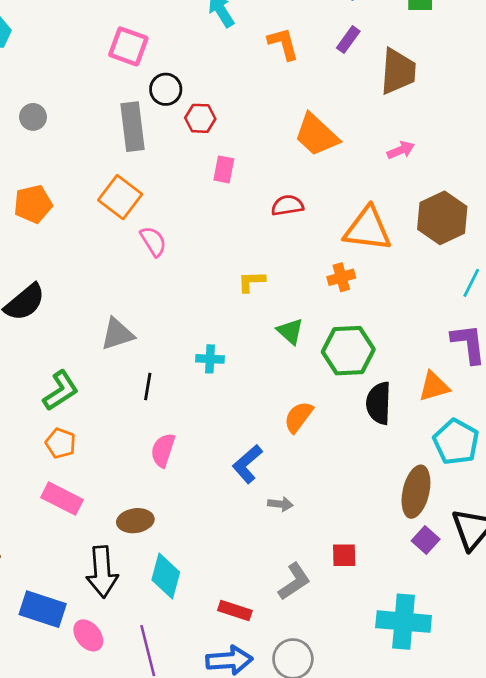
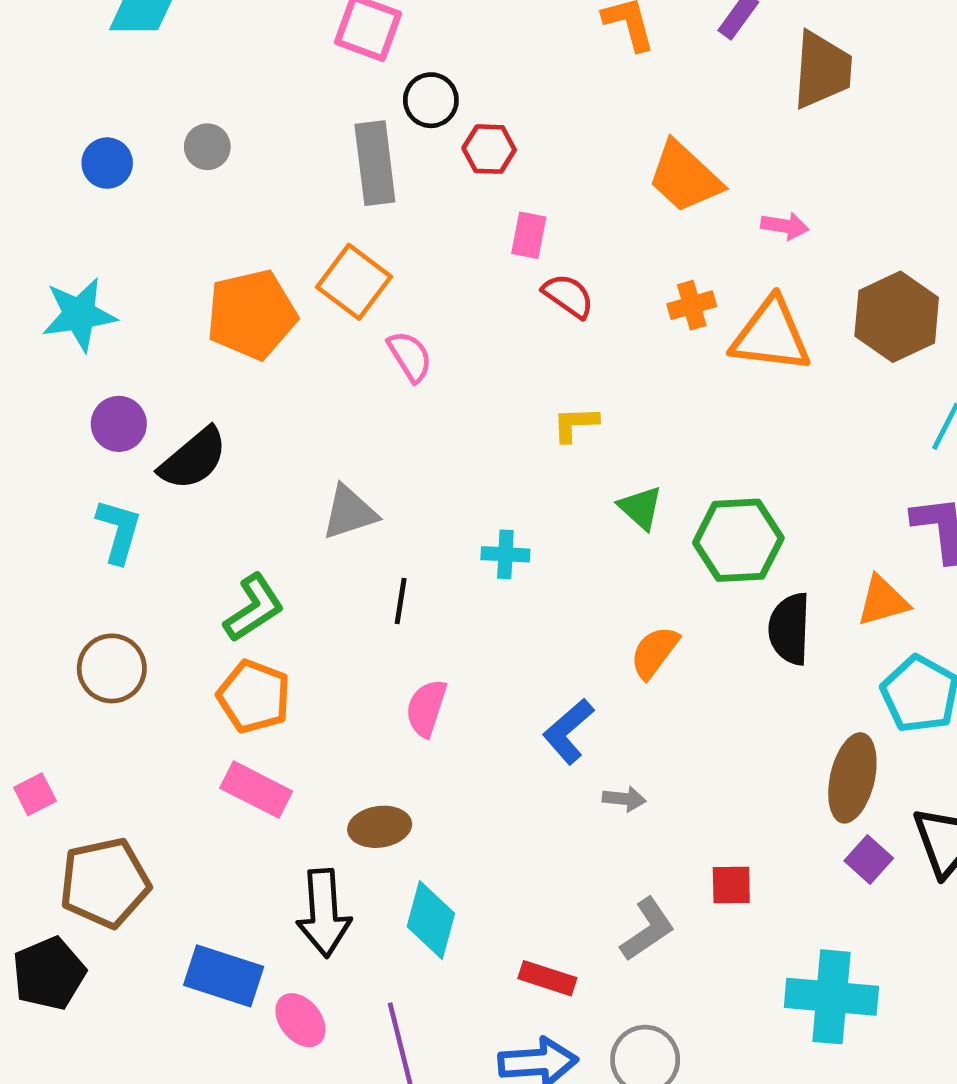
pink arrow: (401, 150) -> (785, 226), moved, turned 32
orange pentagon: (33, 204) -> (252, 314), moved, size x1.4
red semicircle: (287, 205) -> (568, 296), moved, turned 44
orange cross: (341, 277) -> (692, 305), moved
orange pentagon: (61, 443) -> (254, 696), size x1.4

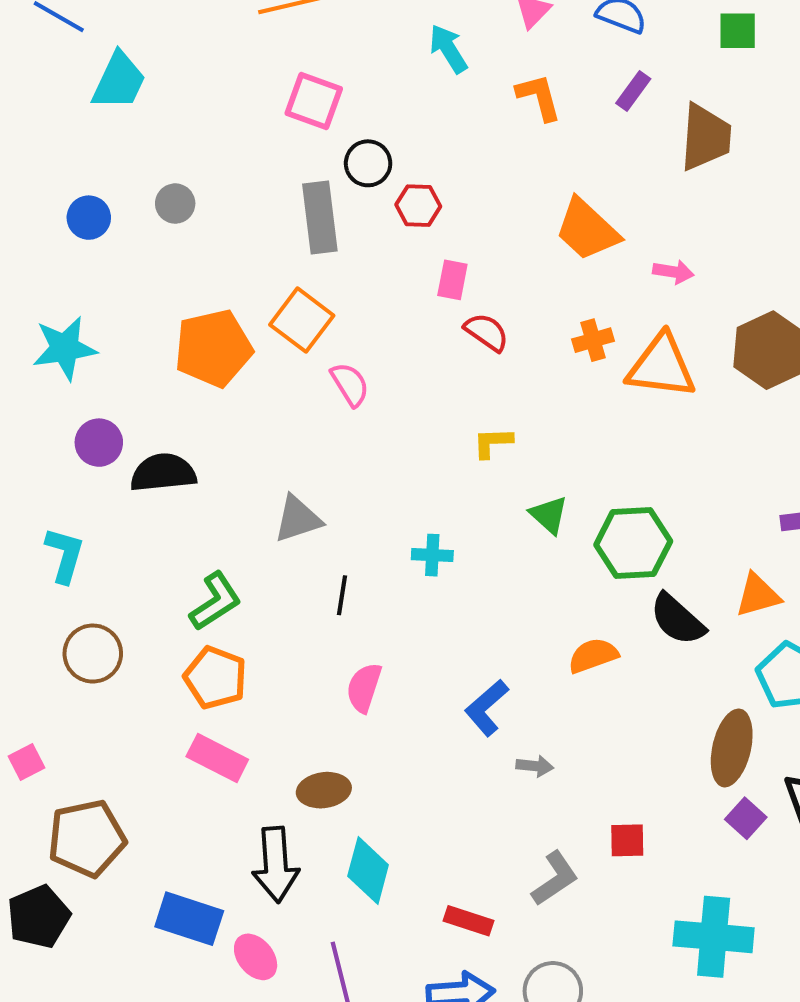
black semicircle: (193, 459) -> (163, 473), turned -146
cyan L-shape: (119, 531) -> (65, 555), moved
black semicircle: (790, 629) -> (677, 619), turned -50
orange semicircle: (654, 652) -> (593, 656), moved, turned 33

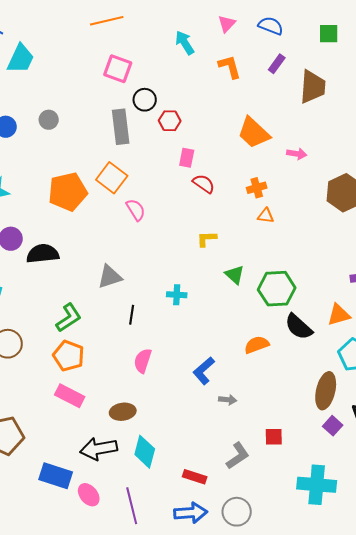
orange triangle: (661, 366) -> (266, 216), moved, size x0.5
black arrow: (276, 864) -> (99, 449), turned 84

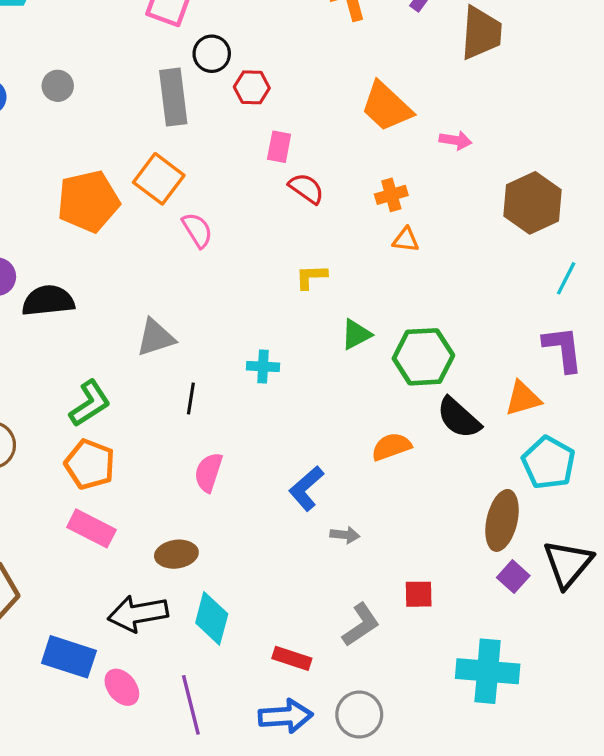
green triangle: (235, 275) -> (356, 334), turned 50

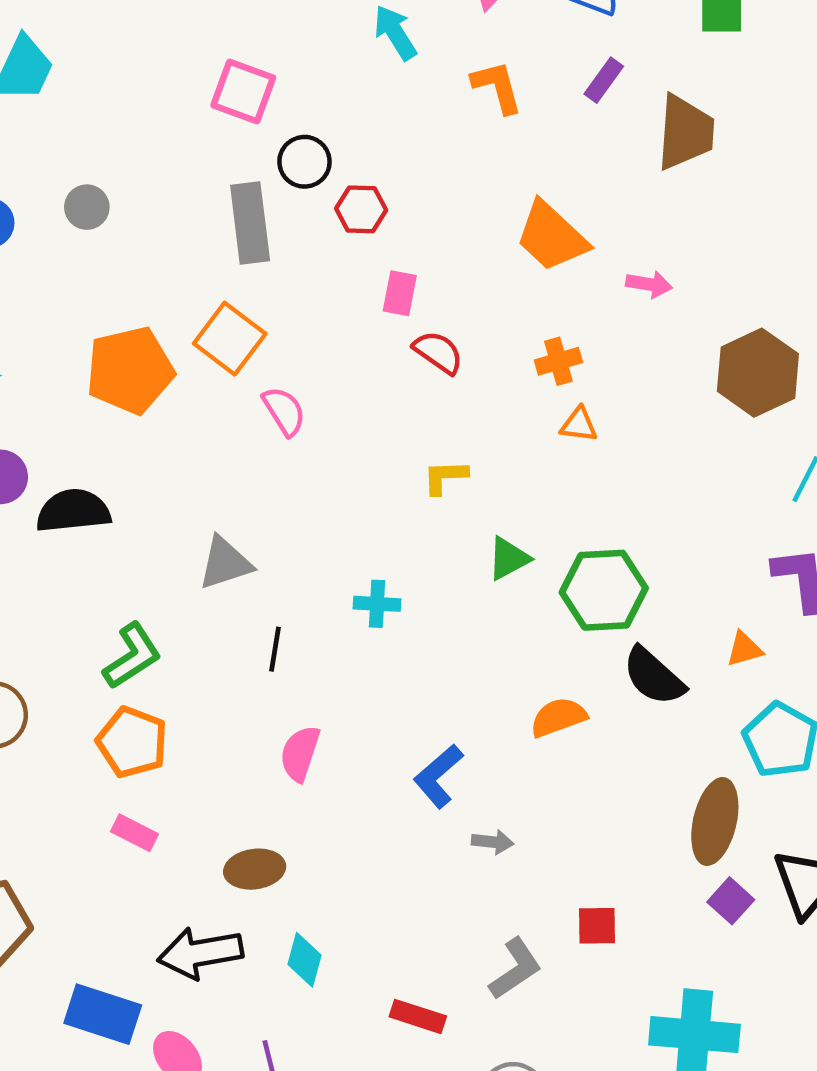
orange triangle: (523, 399) -> (744, 649), size x0.7
pink rectangle: (91, 528) -> (134, 833), size x0.7
cyan diamond: (212, 618) -> (304, 960), size x0.7

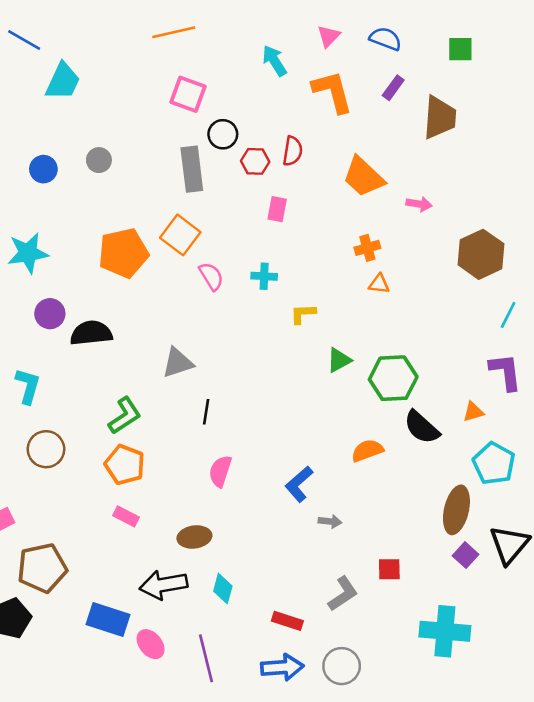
orange L-shape: (497, 87) -> (333, 92), size x1.4
red semicircle: (438, 352) -> (293, 151), moved, turned 64
cyan cross: (377, 604) -> (264, 276), moved

